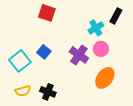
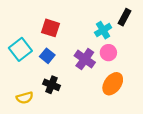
red square: (47, 13) -> (50, 28), moved
cyan square: (20, 61) -> (20, 49), moved
black cross: (48, 92) -> (52, 85), moved

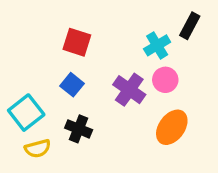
cyan square: (20, 49) -> (26, 113), moved

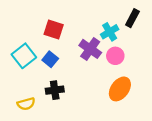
purple cross: (129, 90) -> (90, 49), moved
cyan square: (26, 113) -> (24, 56), moved
black cross: (79, 129) -> (55, 90), turned -30

